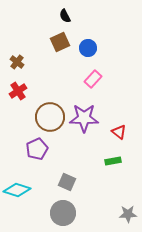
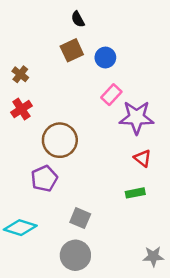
purple star: (84, 118) -> (137, 117), moved

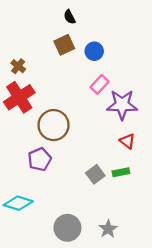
red cross: (21, 109) -> (19, 97), size x1.6
gray square: (80, 218) -> (95, 174), moved, turned 30
gray star: (153, 256) -> (108, 229), moved, turned -30

